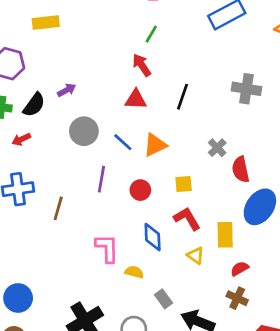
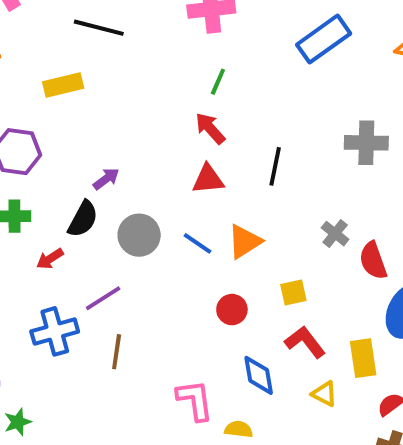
black semicircle: (34, 105) -> (83, 219), moved
purple line: (101, 179) -> (103, 298), moved, turned 55

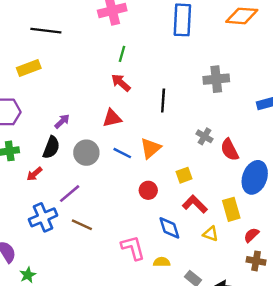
blue rectangle: (324, 39) -> (182, 20), turned -44
red triangle: (208, 179) -> (112, 118), moved
brown line: (117, 352) -> (82, 225), turned -66

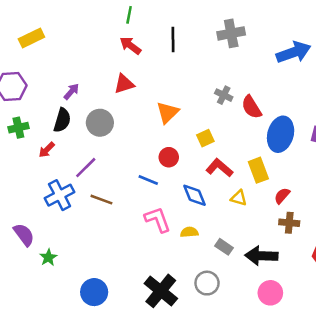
black line: (163, 101) -> (173, 39), moved
blue line: (122, 153) -> (148, 180), moved

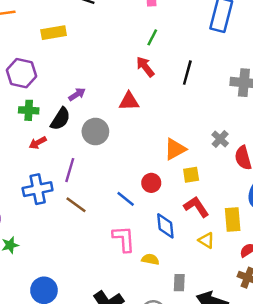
orange triangle: (168, 112) -> (175, 149), moved
green cross: (18, 128) -> (29, 110), moved
purple line: (86, 168) -> (70, 170), turned -45
gray rectangle: (224, 247) -> (179, 283), turned 42

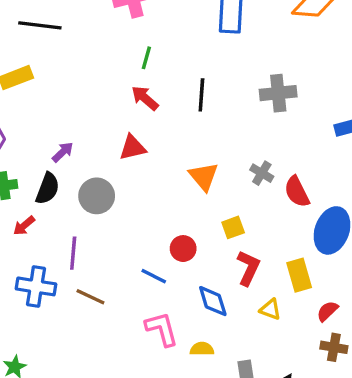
orange triangle: (175, 149) -> (204, 177), moved, turned -30
blue cross: (38, 189) -> (36, 286), turned 32
red L-shape: (196, 207) -> (248, 268), turned 70

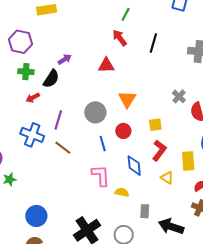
orange triangle: (204, 177) -> (127, 99), moved
gray circle: (97, 196) -> (95, 112), moved
blue line: (154, 276) -> (103, 144), turned 35

